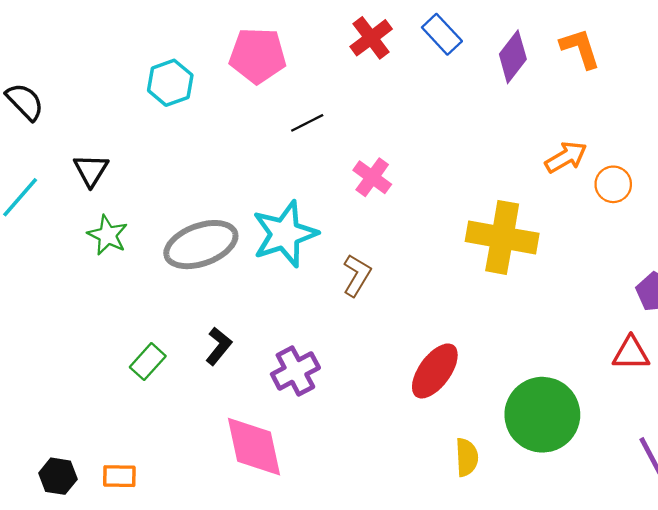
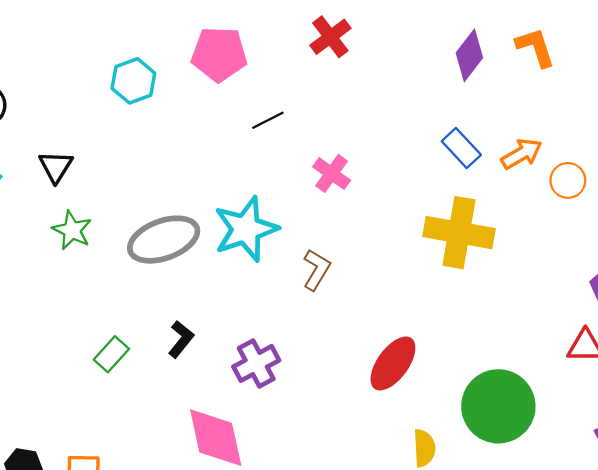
blue rectangle: (442, 34) -> (461, 148), moved

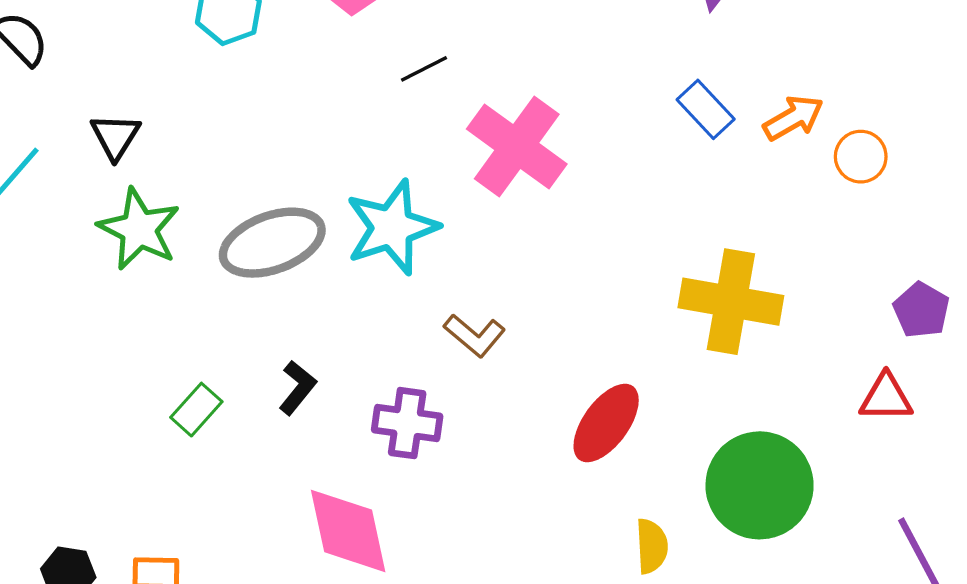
pink cross: (332, 173) -> (517, 146), size x1.8
green star: (72, 230) -> (139, 229), size x1.4
yellow cross: (459, 233) -> (731, 302), moved
brown L-shape: (316, 270) -> (475, 335), moved, turned 99
purple cross: (256, 363) -> (407, 423), turned 36

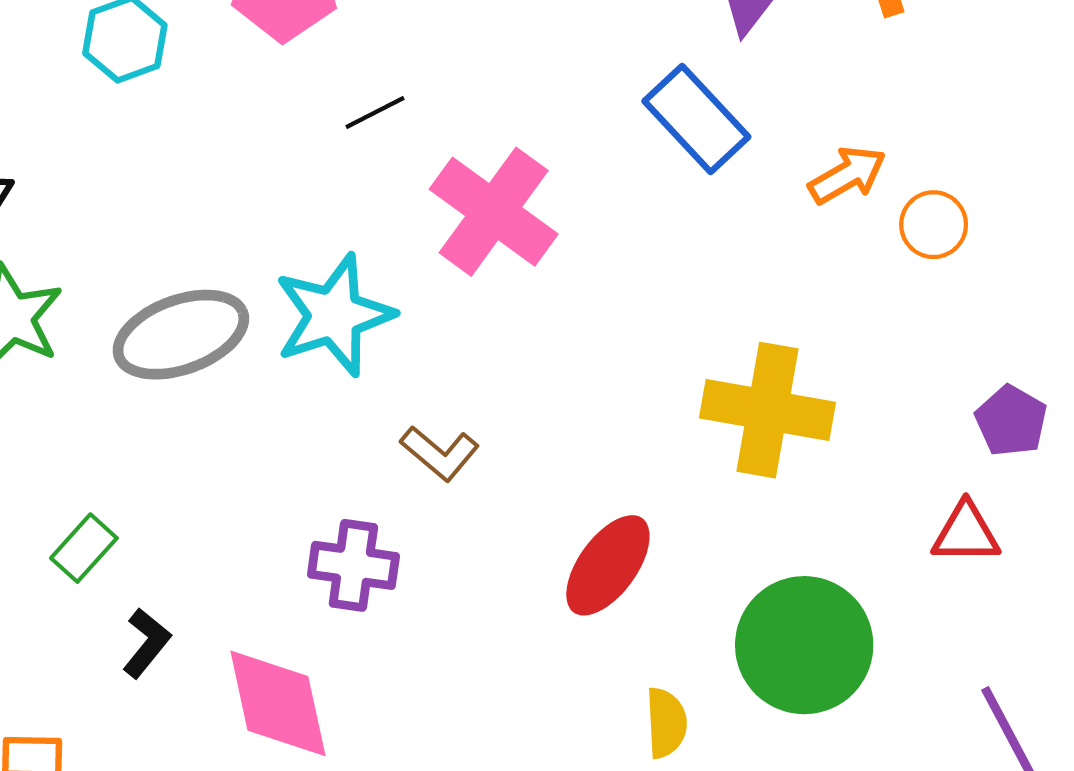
blue rectangle: (706, 109) -> (696, 119), moved, size x1.4
black L-shape: (298, 388) -> (146, 643), moved

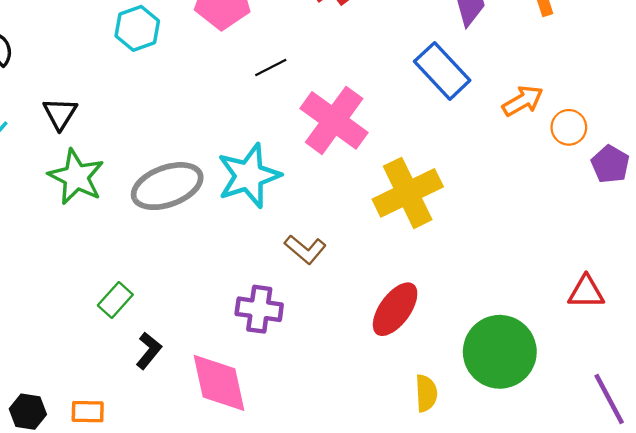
yellow cross: (768, 410) -> (408, 193), moved, turned -36
purple pentagon: (1011, 421) -> (610, 164), moved

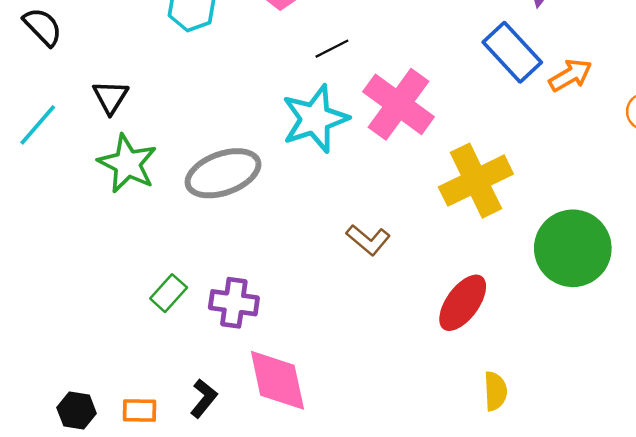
orange arrow: (523, 101) -> (570, 75), moved
cyan star: (249, 176) -> (315, 119), moved
purple cross: (259, 309) -> (234, 303), moved
black L-shape: (149, 351) -> (204, 398), moved
green circle: (500, 352) -> (573, 248), moved

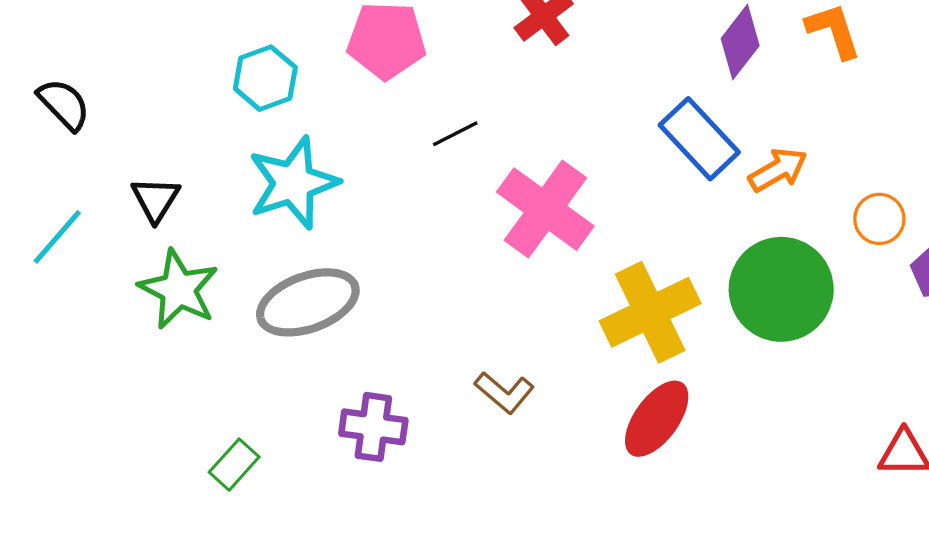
cyan star: (315, 119) -> (293, 183), moved
green circle: (573, 248) -> (781, 289), moved
purple cross: (234, 303) -> (373, 427), moved
red ellipse: (463, 303) -> (657, 419), moved

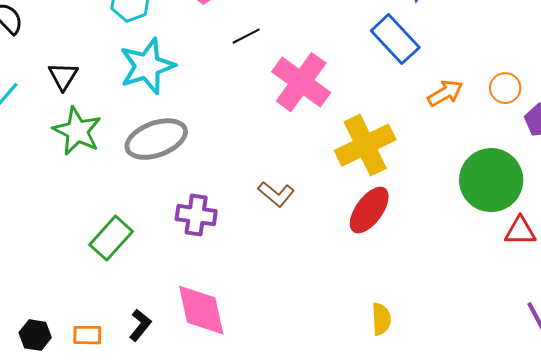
orange arrow: (778, 170) -> (445, 93), moved
green circle: (781, 289) -> (491, 180), moved
green rectangle: (234, 465) -> (111, 238), size x1.4

